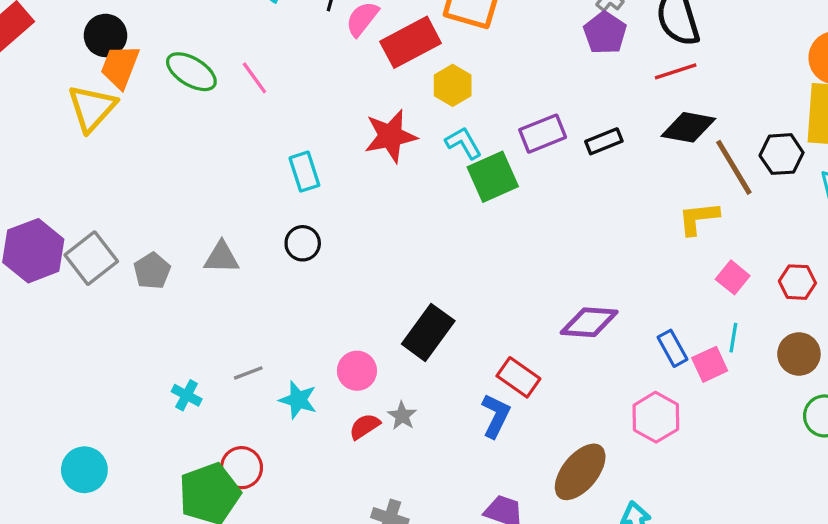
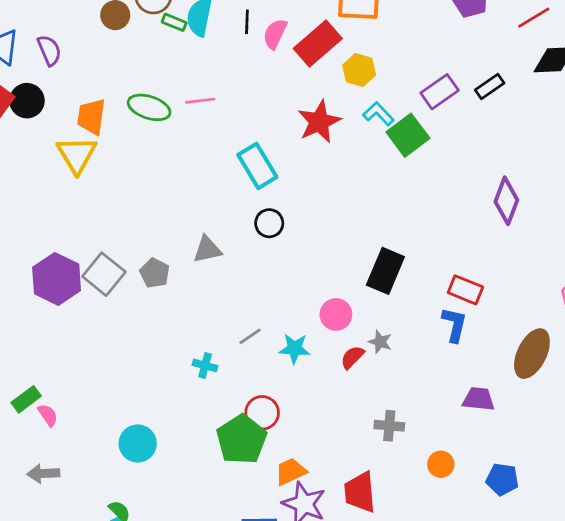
black circle: (106, 35) -> (27, 101), moved
pink line: (254, 78) -> (200, 101), turned -48
cyan rectangle: (304, 172) -> (257, 166), size x1.4
purple diamond: (589, 322) -> (506, 201), moved, turned -60

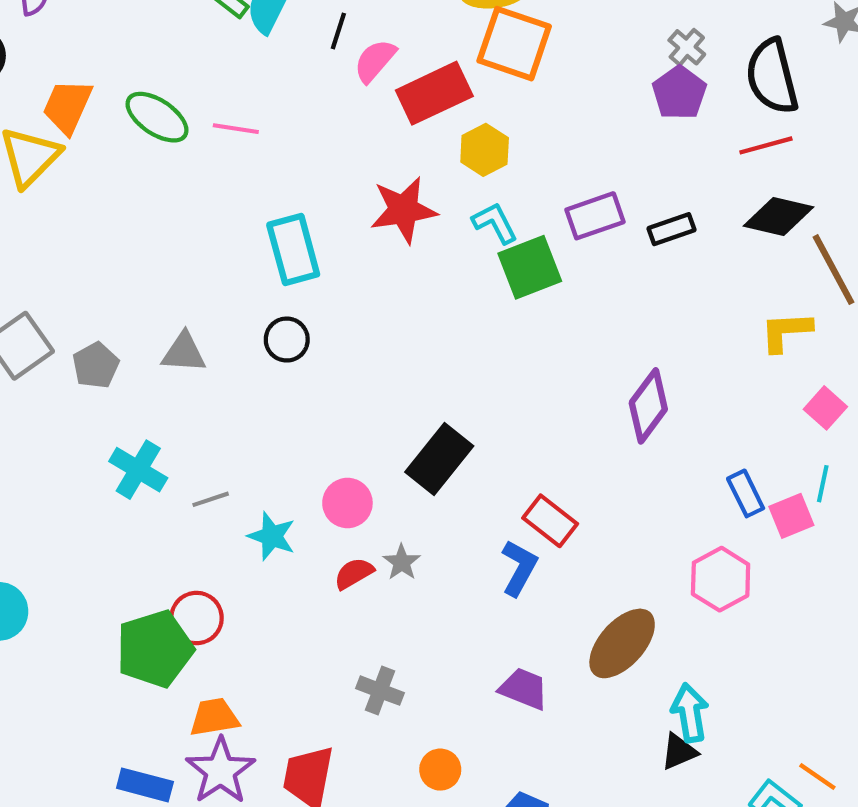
cyan cross: (205, 365) -> (138, 470), moved, size x1.5

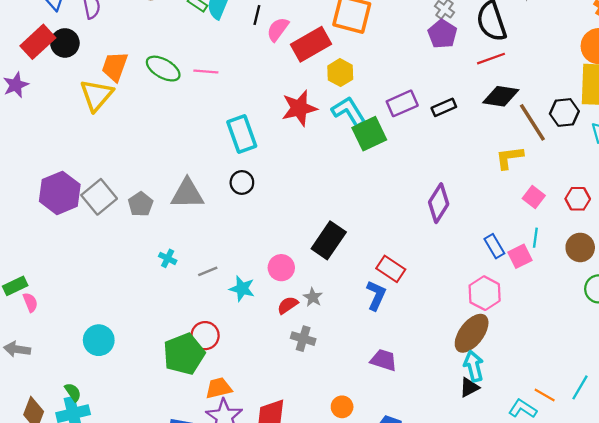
cyan L-shape: (495, 223) -> (349, 111), size x1.4
gray triangle: (184, 353) -> (187, 194), size x1.4
cyan cross: (138, 470) -> (168, 258), size x0.6
brown ellipse: (622, 643) -> (472, 333), moved
gray cross: (380, 691) -> (303, 339), moved

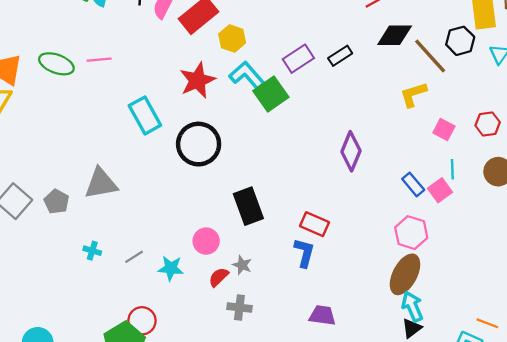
black circle: (242, 182) -> (199, 144), moved, size x1.8
black rectangle: (329, 240) -> (248, 206), turned -45

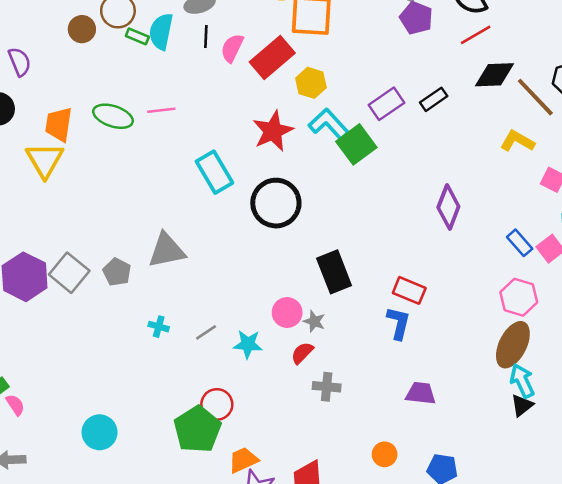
yellow L-shape: (413, 94) -> (517, 141), turned 48
gray star: (242, 265) -> (314, 321), moved

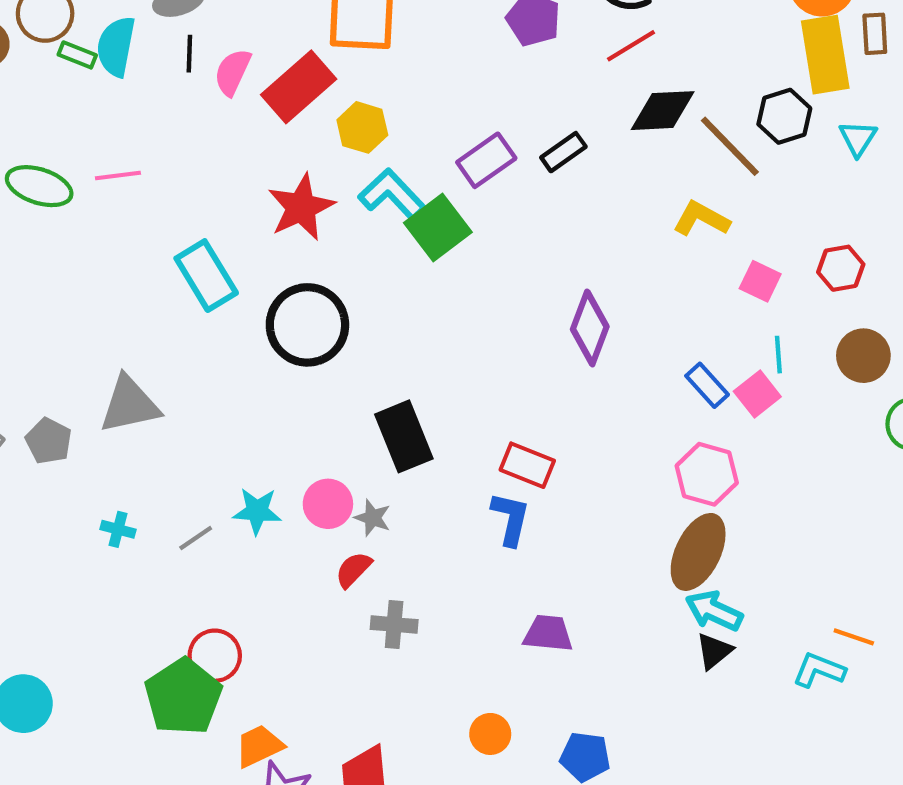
cyan star: (248, 344) -> (257, 511), moved
cyan arrow: (522, 381) -> (714, 611), turned -40

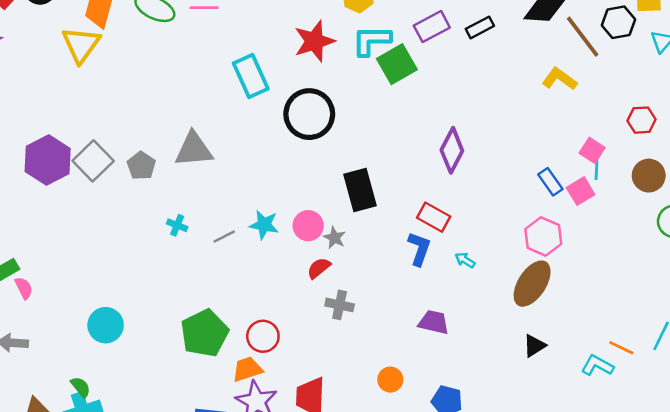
cyan L-shape: (392, 195) -> (371, 40), turned -54
pink square: (760, 281) -> (592, 150), moved
purple diamond: (590, 328) -> (452, 150), moved
cyan arrow: (714, 611) -> (465, 260), moved, size x0.6
red circle: (215, 656) -> (263, 336), moved

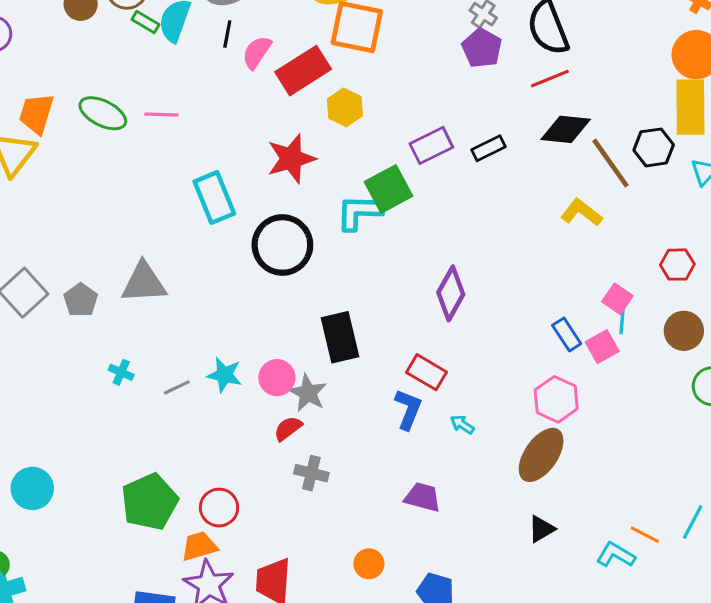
cyan L-shape: (371, 40) -> (359, 212), moved
gray star: (335, 238) -> (308, 393), size x1.4

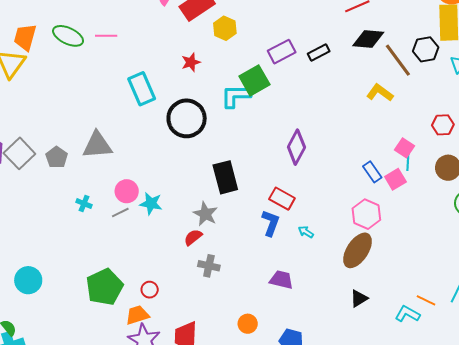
red star: (291, 159) -> (191, 62), size x0.6
pink circle: (277, 378) -> (127, 191), moved
red circle: (219, 508) -> (150, 290), size x0.7

